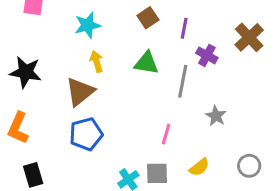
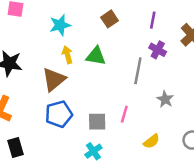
purple line: (184, 28) -> (153, 20), moved
green triangle: (146, 63) -> (96, 56), moved
gray square: (157, 173) -> (97, 122), moved

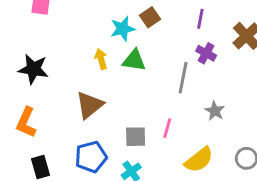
cyan star: (60, 25) -> (123, 29), moved
brown triangle: (54, 79) -> (89, 105), moved
blue pentagon: (59, 114) -> (91, 157), moved
yellow semicircle: (152, 141) -> (199, 160), size x1.5

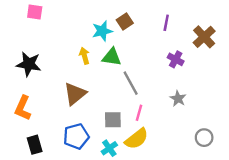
purple cross: (206, 53) -> (176, 59), moved
gray line: (183, 78) -> (131, 83), moved, turned -40
yellow semicircle: (199, 160) -> (137, 139), moved

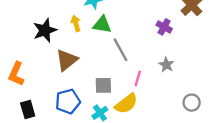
black star: (29, 64) -> (45, 30), moved, turned -30
pink line: (139, 113) -> (138, 78), moved

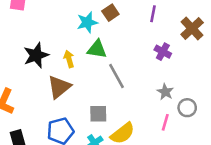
yellow arrow: (76, 23) -> (69, 59), moved
pink line: (138, 78) -> (165, 122), moved
gray circle: (192, 103) -> (187, 108), moved

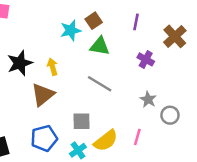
green triangle: (97, 49) -> (100, 46), moved
gray line: (116, 76) -> (100, 84), turned -30
pink line: (165, 122) -> (137, 137), moved

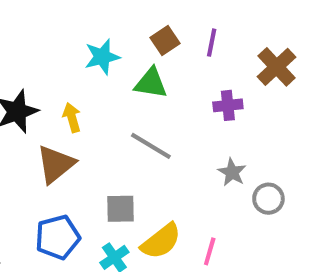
brown square: (94, 21) -> (165, 41), moved
purple cross: (146, 59) -> (228, 105), turned -35
pink line: (137, 137) -> (210, 251), moved

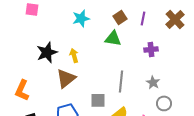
cyan star: (102, 57) -> (81, 18), moved
brown cross: (277, 67) -> (175, 19), moved
gray line: (151, 146) -> (121, 81), moved, turned 65
gray circle: (268, 199) -> (164, 103), moved

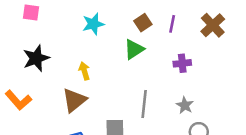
green triangle: (113, 38) -> (134, 49), turned -42
black star: (47, 52) -> (36, 58), moved
orange L-shape: (22, 90) -> (18, 100), moved, turned -65

